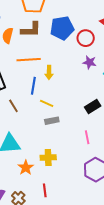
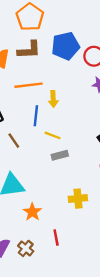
yellow cross: (48, 158) -> (78, 199), moved

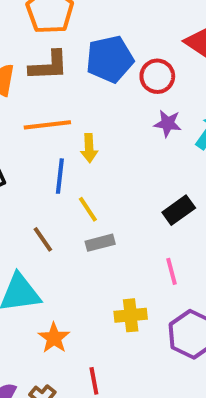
yellow line: (53, 135) -> (88, 209), turned 35
brown line: (14, 141) -> (43, 239), moved

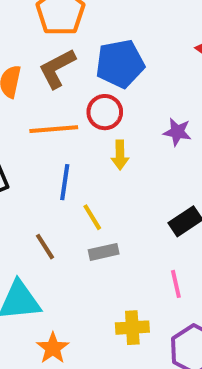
brown L-shape: (49, 66) -> (57, 68), turned 153
red circle: (157, 76) -> (105, 112), moved
yellow arrow: (89, 148) -> (120, 155), moved

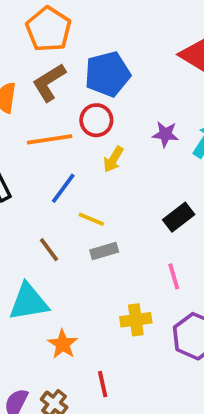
yellow arrow: (120, 155) -> (113, 159), turned 36
blue line: (65, 182) -> (63, 188), turned 32
yellow line: (92, 217) -> (91, 219), turned -32

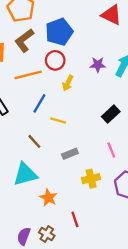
gray rectangle: (104, 251) -> (70, 154), moved

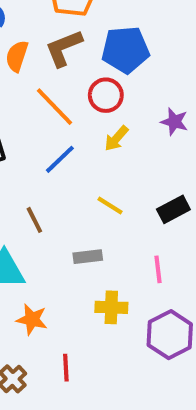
orange line: (28, 75) -> (54, 107), turned 45
yellow line: (58, 121) -> (110, 205), moved
orange star: (48, 198) -> (32, 319), turned -30

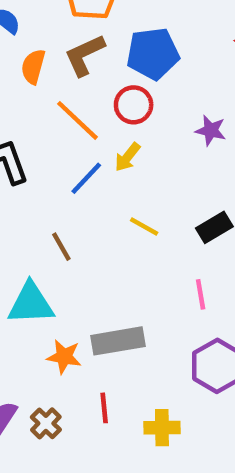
yellow arrow: (116, 138) -> (127, 157), moved
gray rectangle: (88, 257) -> (118, 341), moved, size x1.6
yellow cross: (111, 307) -> (162, 428), moved

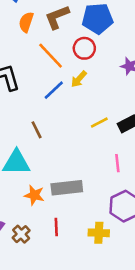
yellow line: (144, 226) -> (99, 123), moved, turned -60
yellow cross: (162, 428) -> (99, 233), moved

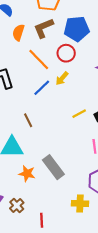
gray rectangle: (67, 188) -> (53, 167), turned 60
red line: (56, 227) -> (42, 220), moved

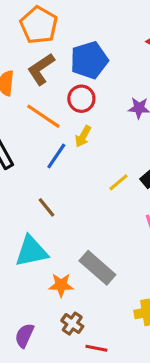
brown cross: (17, 205) -> (72, 324), moved
red line: (42, 220) -> (96, 348), turned -64

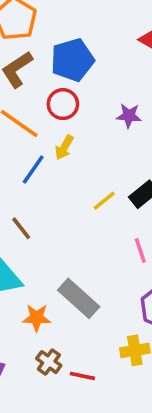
red line: (96, 348) -> (82, 376), moved

